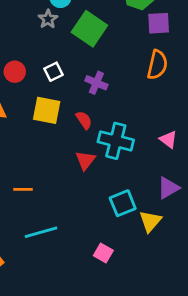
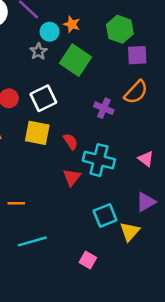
orange semicircle: (157, 65) -> (136, 92), turned 30
white square: (53, 72) -> (43, 98), size x1.5
purple cross: (96, 83) -> (104, 108), moved

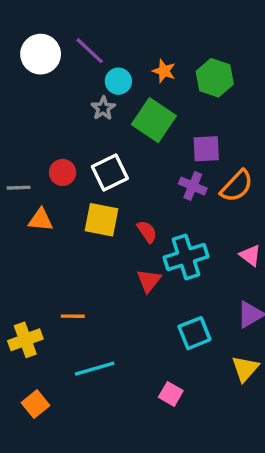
orange star: (72, 24) -> (164, 71), moved
purple square: (137, 55) -> (206, 149), moved
orange semicircle: (136, 92) -> (237, 186), moved
cyan cross: (99, 160) -> (186, 257), turned -32
yellow triangle: (130, 232) -> (245, 369), moved

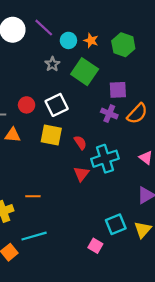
cyan circle: (118, 81) -> (68, 40), moved
cyan square: (194, 333) -> (116, 224), moved
cyan line: (95, 369) -> (34, 236), moved

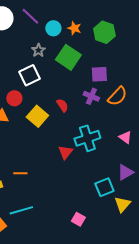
red circle: (27, 105) -> (14, 98), moved
white square: (57, 105) -> (29, 75), moved
yellow square: (51, 135) -> (37, 116), turned 30
red semicircle: (80, 143) -> (62, 105), moved
cyan square: (116, 224) -> (104, 187), moved

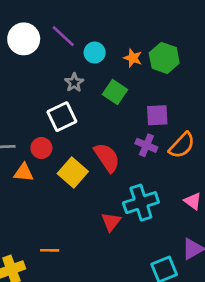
orange star: (74, 28) -> (133, 58), moved
green square: (68, 57) -> (115, 92), size x0.7
red semicircle: (62, 105) -> (107, 158), size x1.6

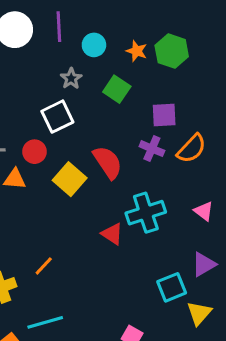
purple line: (63, 36) -> (59, 27), turned 44
red triangle: (111, 222) -> (112, 234), turned -35
orange line: (50, 250) -> (44, 266), turned -48

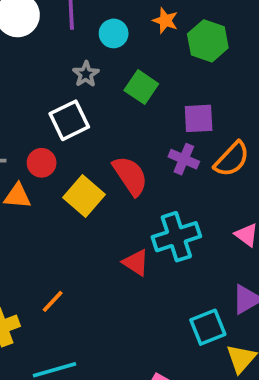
orange star: (137, 51) -> (165, 21), moved

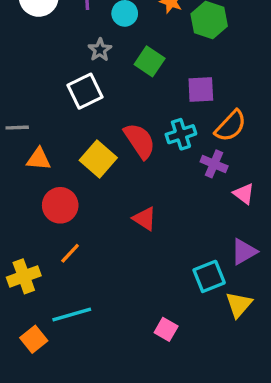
purple cross: (184, 159) -> (214, 164), moved
red circle: (42, 163) -> (60, 205), moved, size x1.4
cyan cross: (176, 237) -> (181, 134), moved, size x0.7

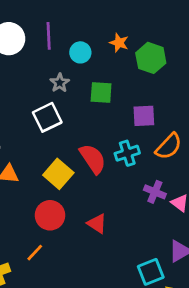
green square: (150, 61) -> (101, 92), turned -30
purple cross: (214, 164) -> (155, 192), moved
red circle: (60, 205) -> (50, 215), moved

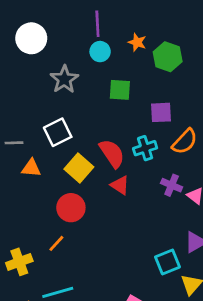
purple line: (49, 36) -> (97, 24), moved
gray star: (60, 83) -> (64, 79), moved, size x1.5
white square: (47, 117) -> (58, 132), moved
red triangle: (97, 224) -> (120, 185), moved

